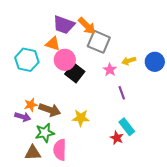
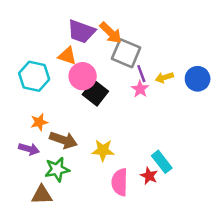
purple line: (122, 93) -> (141, 74), moved
orange star: (31, 105) -> (39, 122), moved
pink semicircle: (60, 150) -> (120, 182), moved

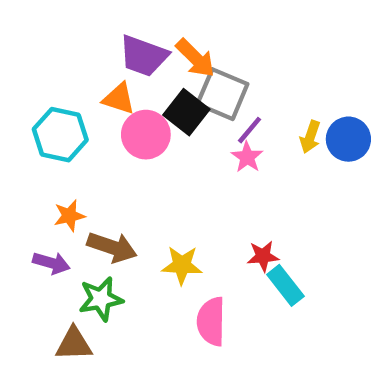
purple line: (141, 74) -> (249, 130), turned 60
yellow arrow: (164, 77) -> (310, 137), moved, turned -54
black square: (95, 93) -> (186, 112), moved
red star: (149, 176) -> (263, 256), moved, turned -30

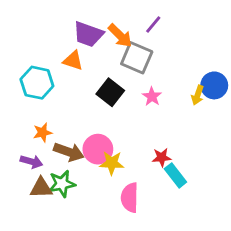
black square: (186, 112) -> (110, 92), moved
purple line: (249, 130) -> (153, 24), moved
pink circle: (146, 135) -> (98, 149), moved
yellow arrow: (310, 137) -> (198, 95), moved
brown triangle: (74, 344) -> (41, 188), moved

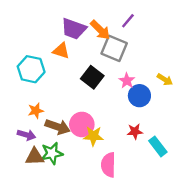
blue circle: (214, 85) -> (139, 96), moved
yellow arrow: (198, 95) -> (165, 80), turned -77
cyan rectangle: (175, 175) -> (158, 146), moved

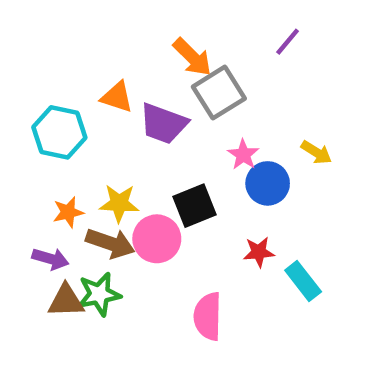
purple line: (128, 21) -> (288, 42), moved
purple trapezoid: (74, 29) -> (163, 124), moved
gray square: (114, 48) -> (219, 93), turned 35
black square: (92, 77) -> (194, 206), moved, turned 30
yellow star: (93, 136) -> (119, 203), moved

